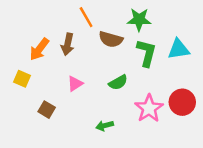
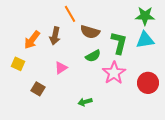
green star: (139, 20) -> (145, 16), moved
green semicircle: (118, 82) -> (93, 56), moved
pink star: (149, 108) -> (114, 73), moved

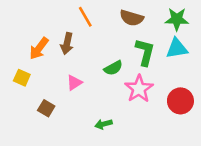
brown semicircle: (90, 32) -> (132, 18), moved

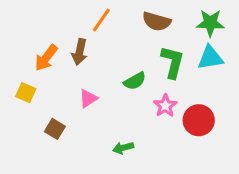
orange line: (85, 17) -> (101, 20), turned 65
pink star: (139, 89) -> (165, 106), size x0.7
red circle: (180, 101) -> (199, 120), moved

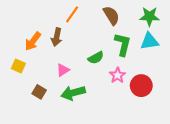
brown semicircle: (157, 21) -> (111, 15), turned -138
green arrow: (123, 148) -> (73, 93), moved, size x1.6

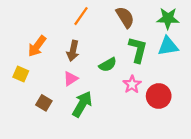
brown arrow: (57, 37) -> (73, 51), moved
green arrow: (73, 93) -> (82, 104), turned 135

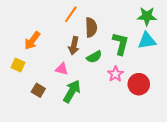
brown semicircle: (125, 17) -> (91, 27), moved, turned 30
brown arrow: (73, 51) -> (74, 46), moved
pink triangle: (71, 79) -> (62, 69), turned 48

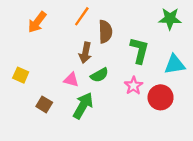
orange arrow: (32, 41) -> (37, 22), moved
cyan triangle: (147, 41) -> (175, 64), moved
green semicircle: (94, 57) -> (99, 75), moved

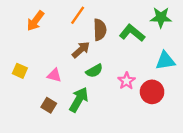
green L-shape: (139, 50) -> (132, 33), moved, turned -65
brown arrow: (85, 53) -> (81, 50), turned -144
pink triangle: (71, 80) -> (54, 75), moved
brown square: (44, 104) -> (49, 105), moved

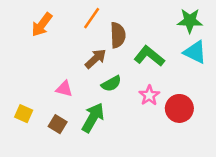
green L-shape: (132, 33) -> (149, 56), moved
cyan triangle: (165, 61) -> (195, 52), moved, turned 35
yellow square: (20, 71) -> (24, 114), moved

